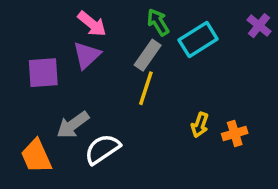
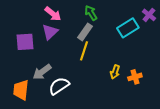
cyan rectangle: (198, 40) -> (128, 28), moved
orange trapezoid: (36, 156) -> (21, 90), turned 30

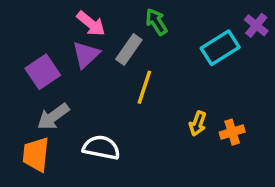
gray rectangle: (85, 32) -> (129, 49), moved
purple square: (25, 42) -> (43, 72), turned -30
gray arrow: (42, 72) -> (53, 117), moved
white semicircle: (59, 86) -> (101, 148), turned 45

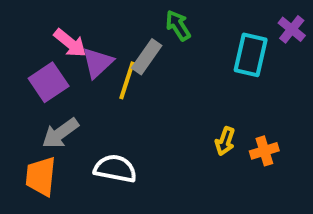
pink arrow: (91, 24) -> (70, 43), moved
cyan rectangle: (220, 48) -> (251, 55), turned -45
yellow line: (144, 87) -> (127, 80), moved

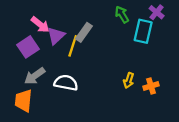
green arrow: (178, 25) -> (122, 14), moved
purple cross: (292, 29) -> (157, 12), moved
white semicircle: (115, 169) -> (66, 83), moved

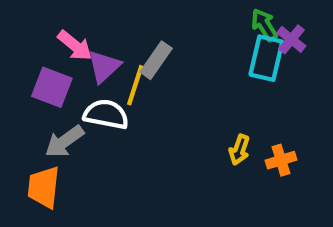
purple cross: (157, 12) -> (291, 39), moved
green arrow: (122, 14) -> (264, 25), moved
purple square: (28, 47) -> (52, 87), turned -35
white semicircle: (66, 83) -> (106, 114), moved

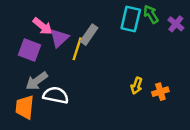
purple cross: (291, 39) -> (176, 24), moved
cyan rectangle: (266, 58) -> (131, 19), moved
white semicircle: (106, 114) -> (56, 95), moved

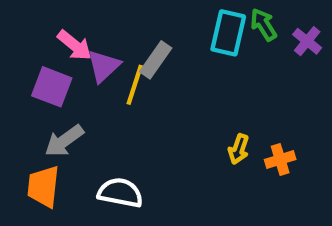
white semicircle: (56, 95) -> (120, 193), moved

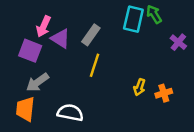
purple cross: (307, 41) -> (178, 42), moved
pink arrow: (75, 45) -> (44, 26), turned 75
purple triangle: (104, 66) -> (61, 39), turned -45
yellow line: (135, 85) -> (95, 65), moved

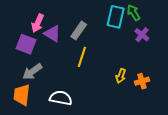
purple cross: (178, 42) -> (142, 35), moved

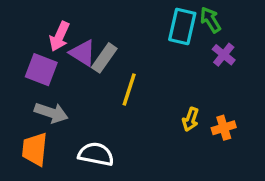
gray rectangle: (79, 31) -> (104, 58), moved
gray arrow: (32, 72) -> (51, 113), turned -126

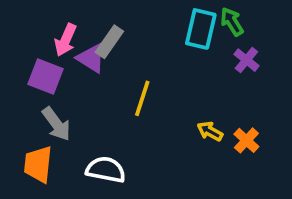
gray rectangle: (104, 58) -> (109, 42), moved
gray arrow: (51, 113) -> (56, 124), turned 36
yellow arrow: (190, 119) -> (210, 131), turned 100
orange cross: (224, 128) -> (246, 140), turned -30

